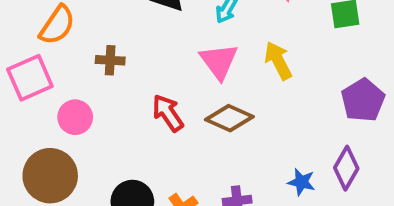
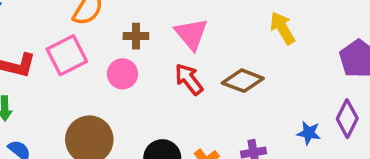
pink triangle: (219, 61) -> (191, 34), moved
pink circle: (75, 117) -> (122, 74), moved

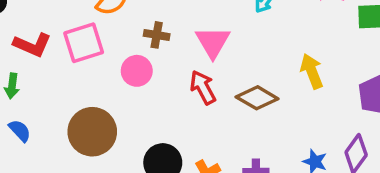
yellow arrow: (283, 28) -> (312, 71), moved

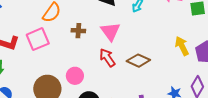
pink circle: (137, 71) -> (75, 76), moved
yellow arrow: (312, 71) -> (182, 46), moved

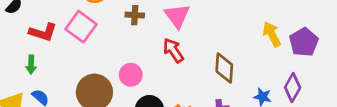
pink square: (38, 39) -> (81, 27), turned -30
brown diamond: (138, 61) -> (224, 68), moved, turned 70

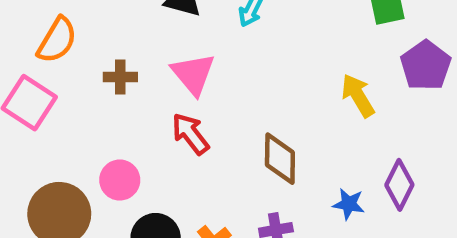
purple pentagon: (304, 42) -> (426, 66), moved

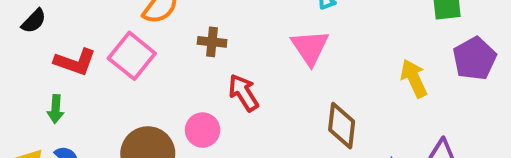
pink triangle: (193, 74) -> (310, 47), moved
red arrow: (190, 134) -> (244, 93), moved

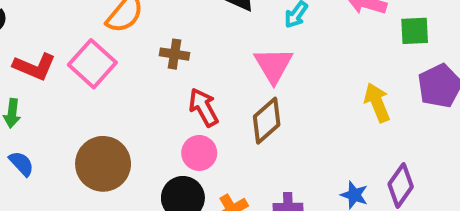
brown diamond: (342, 126) -> (267, 121), moved, turned 39
pink circle: (203, 130) -> (199, 153), moved

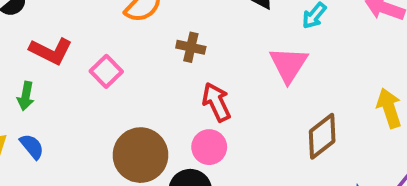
pink square: (92, 64) -> (106, 71), moved, size x0.7
brown diamond: (267, 121) -> (322, 136), moved
brown circle: (103, 164) -> (140, 155), moved

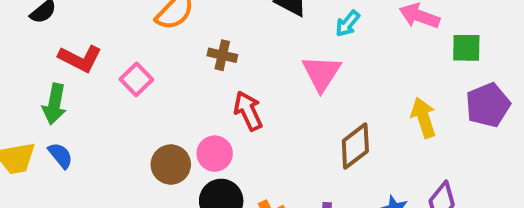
green arrow: (26, 96) -> (54, 104), size x1.4
pink circle: (209, 147) -> (215, 154), moved
brown circle: (140, 155) -> (171, 165), size x0.7

